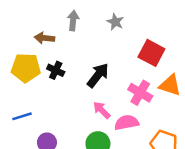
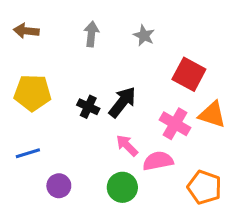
brown arrow: (44, 38) -> (26, 31), moved
black cross: (56, 70) -> (88, 107), moved

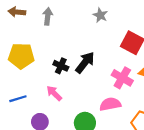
gray arrow: (91, 34) -> (48, 16), moved
pink arrow: (127, 145) -> (54, 93), moved

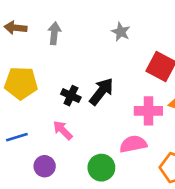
pink cross: (122, 78) -> (148, 111), turned -30

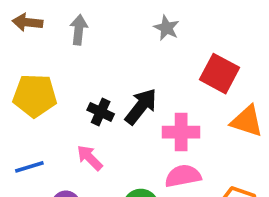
pink cross: (148, 111) -> (181, 132), moved

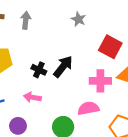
pink cross: (181, 132) -> (100, 81), moved
pink arrow: (90, 158) -> (32, 97), turned -35

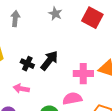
gray star: (78, 19) -> (55, 14), moved
red square: (110, 47) -> (92, 18), moved

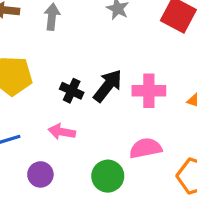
pink cross: (83, 74) -> (149, 91), moved

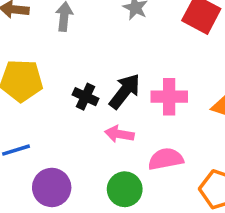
pink arrow: (62, 132) -> (119, 134), moved
purple circle: (40, 174) -> (52, 187), size x1.4

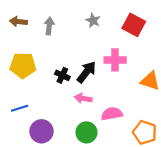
pink cross: (169, 97) -> (115, 60), moved

